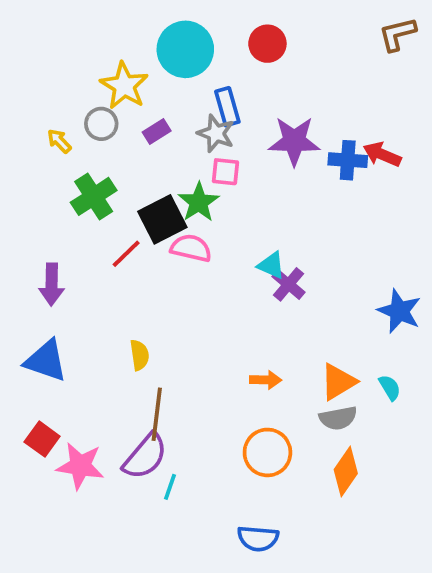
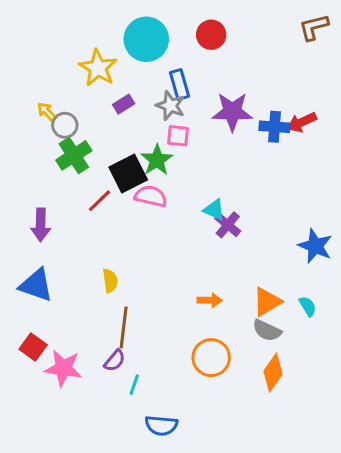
gray circle: (101, 124) -> (65, 125), moved
red arrow: (382, 154) -> (302, 122), turned -48
gray semicircle: (338, 418) -> (267, 330), turned 36
purple semicircle: (145, 456) -> (115, 361), size x0.6
blue semicircle: (258, 538) -> (161, 425), moved

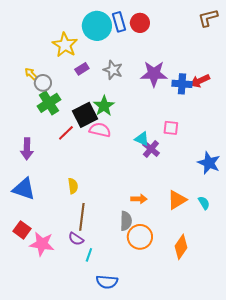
blue rectangle: (179, 84) -> (119, 22), moved
pink square: (178, 136) -> (171, 128), moved
gray semicircle: (267, 330) -> (126, 221), moved, turned -114
purple semicircle: (115, 361) -> (76, 239), turned 84

